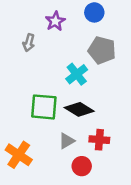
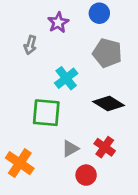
cyan cross: (77, 74) -> (66, 78), moved
black diamond: (79, 109) -> (109, 103), moved
red cross: (99, 140) -> (105, 147), turned 30

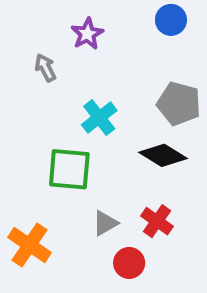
blue circle: (99, 13) -> (171, 20), moved
gray arrow: (30, 45) -> (45, 68), turned 138
gray pentagon: (107, 53) -> (179, 104), moved

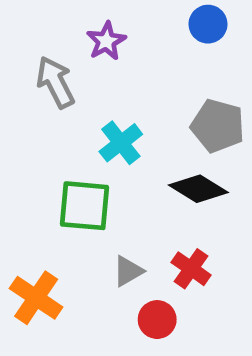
gray arrow: (45, 68) -> (55, 82), size x1.5

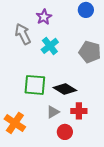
cyan cross: (121, 143) -> (50, 46), moved
black diamond: (198, 189) -> (65, 89), moved
red cross: (191, 269) -> (79, 111), turned -35

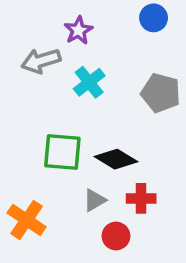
gray arrow: (23, 34) -> (41, 61), turned -80

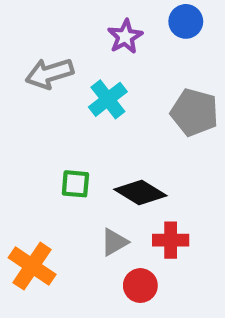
purple star: (78, 30) -> (125, 37), moved
green square: (62, 152) -> (75, 184), size x0.6

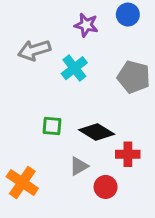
purple star: (125, 37) -> (86, 25), turned -30
red cross: (171, 240) -> (128, 154), moved
red circle: (140, 286) -> (106, 187), moved

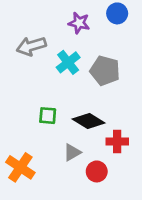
gray pentagon: (134, 77) -> (105, 71), moved

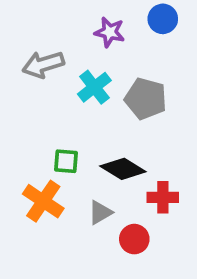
orange cross: (20, 167) -> (43, 201), moved

